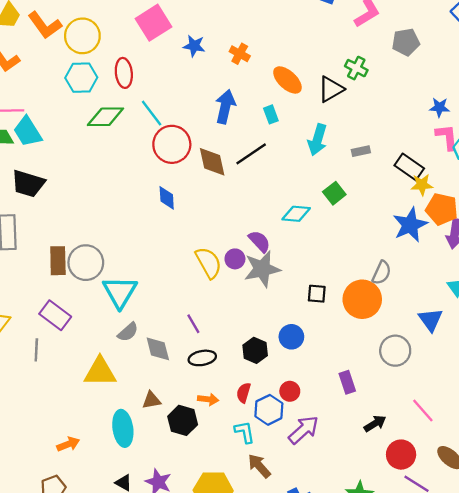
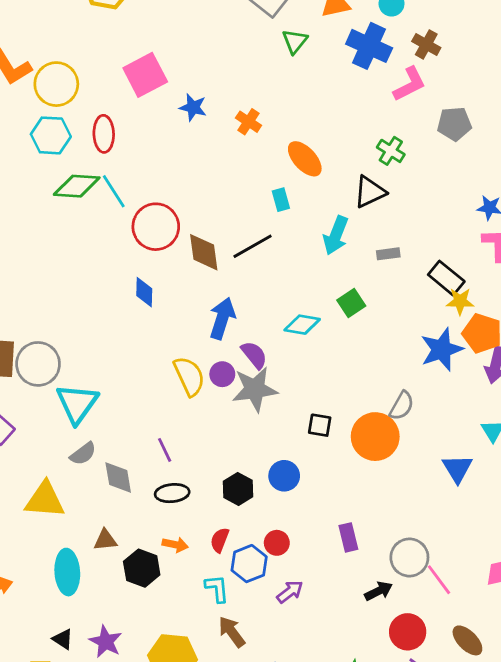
black triangle: (331, 89) -> (370, 192), moved
blue arrow: (225, 107) -> (222, 318), moved
cyan line: (152, 113) -> (114, 191), moved
gray circle: (395, 351) -> (409, 557), moved
purple arrow: (304, 430) -> (290, 592), size x0.7

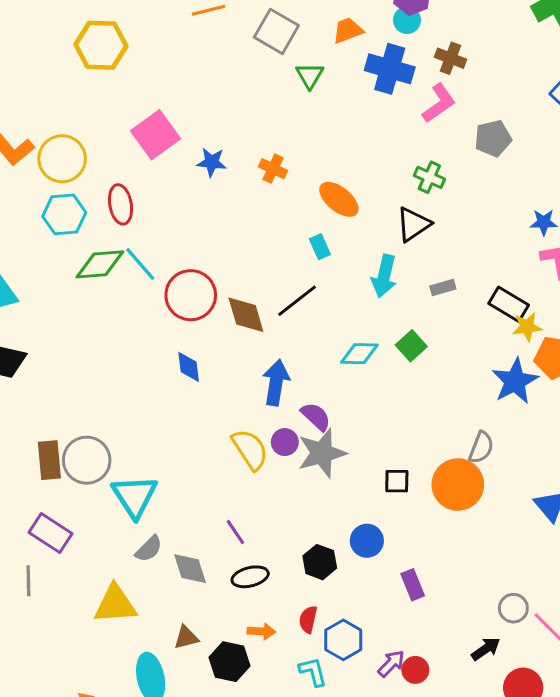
cyan diamond: (302, 325) -> (359, 354), moved
purple rectangle: (348, 537) -> (413, 585), moved
red circle: (277, 543) -> (415, 670), moved
gray circle: (409, 557) -> (513, 608), size x0.7

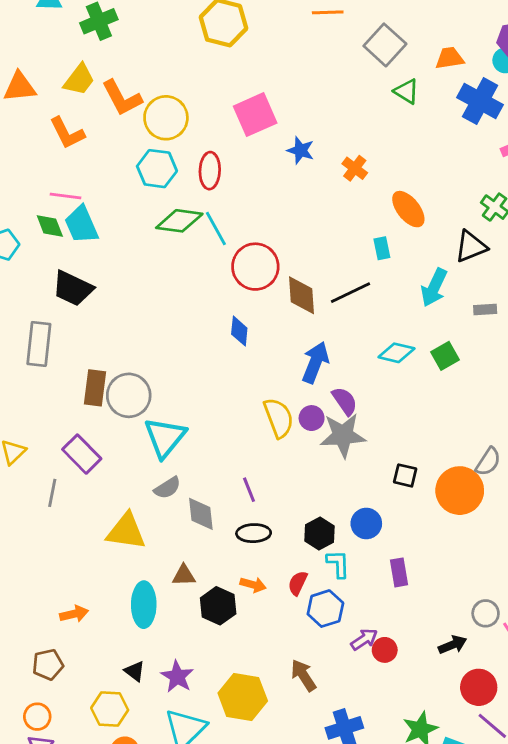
green triangle: (310, 76) -> (406, 91), turned -40
cyan L-shape: (313, 672) -> (338, 564), moved

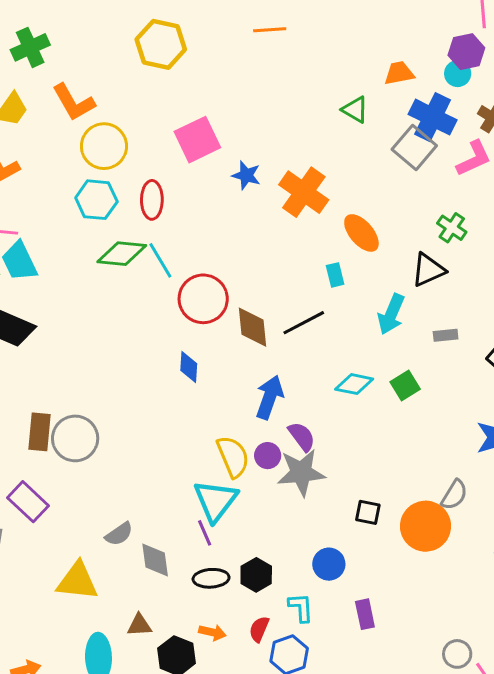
gray square: (385, 45) -> (414, 148), moved
orange L-shape: (122, 98) -> (73, 102), moved
orange cross: (355, 168) -> (304, 192), size x1.8
cyan triangle: (165, 437) -> (216, 501), moved
black hexagon: (319, 533) -> (256, 575), moved

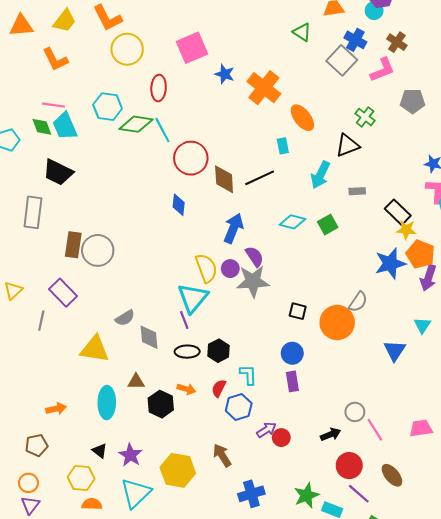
blue cross: (433, 117) -> (355, 40), size x0.7
cyan hexagon: (96, 200) -> (108, 107), moved
blue circle: (329, 564) -> (292, 353), moved

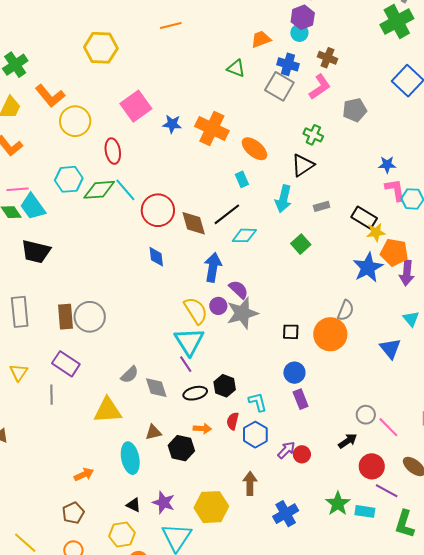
gray rectangle: (33, 212) -> (20, 312), moved
cyan diamond: (292, 222) -> (244, 235), moved
brown arrow: (222, 455) -> (250, 483), turned 45

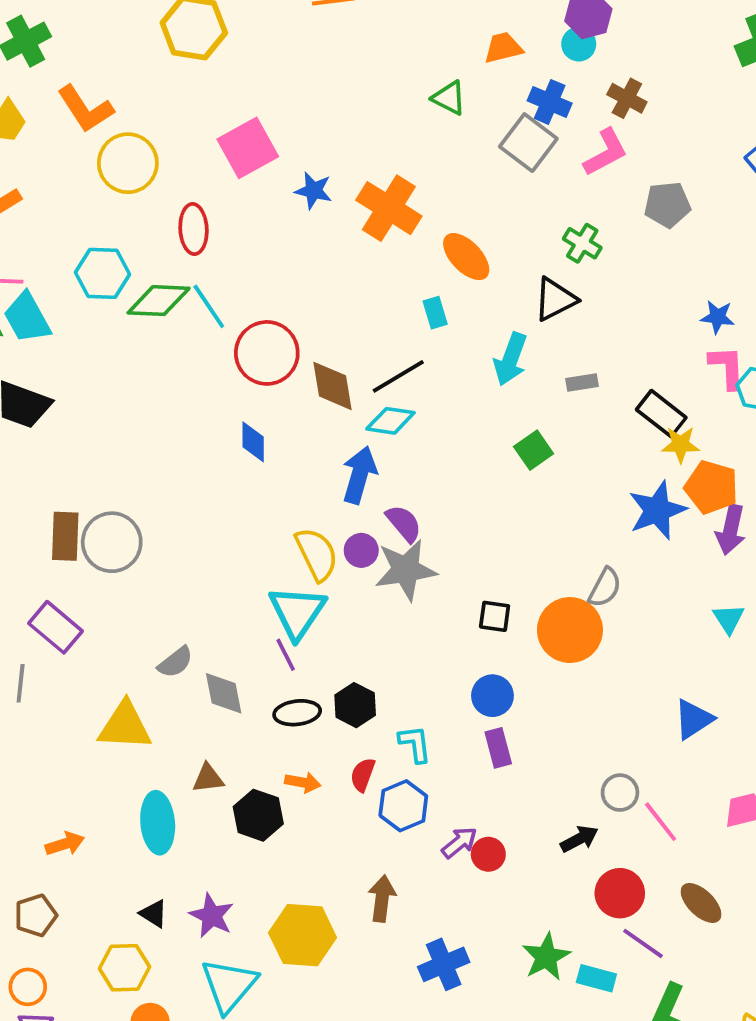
cyan diamond: (244, 235) -> (390, 421), moved
blue triangle: (390, 348) -> (694, 719), moved, turned 30

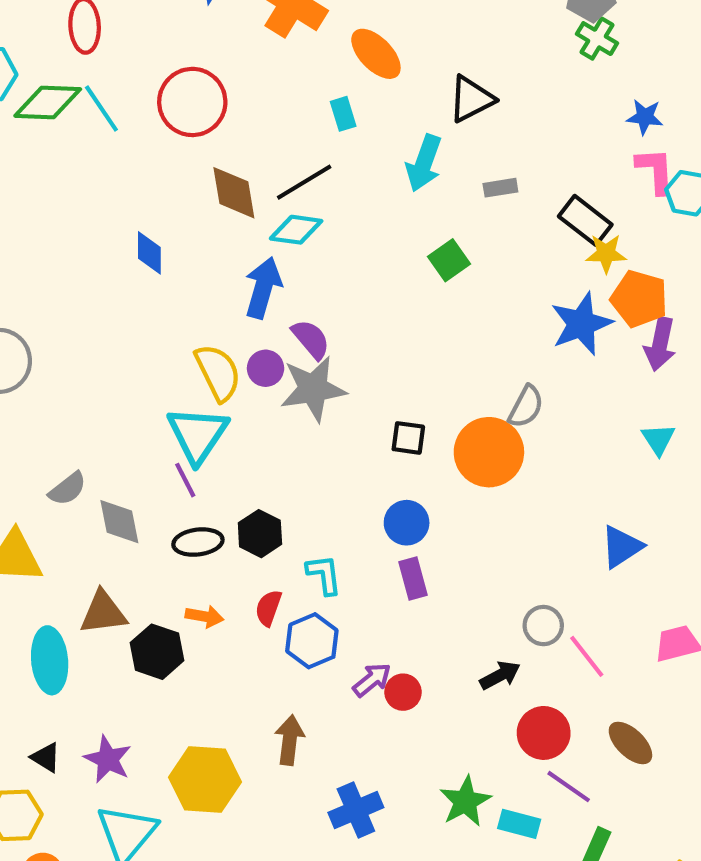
green cross: (582, 243) -> (597, 39), moved
red circle: (267, 353) -> (192, 102), moved
brown triangle: (208, 778) -> (103, 613), size x1.4

